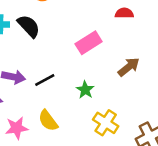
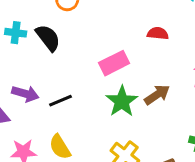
green star: (85, 90) -> (122, 101), moved, size x1.5

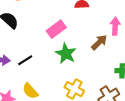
brown arrow: (157, 95) -> (99, 42), moved

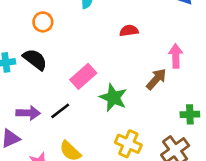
pink rectangle: (56, 29) -> (83, 76), moved

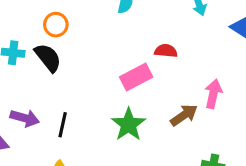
orange circle: (43, 22) -> (56, 25), moved
pink rectangle: (83, 76) -> (136, 77), moved
black line: (60, 111) -> (63, 125), turned -54

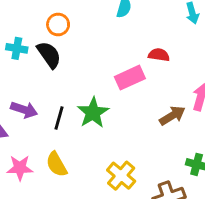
green star: (128, 124) -> (93, 113), moved

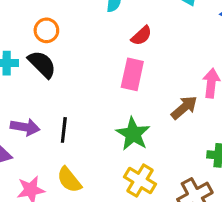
red semicircle: (159, 55) -> (141, 36), moved, turned 138
pink rectangle: (130, 78) -> (132, 74), turned -44
green star: (93, 113) -> (133, 134), moved

